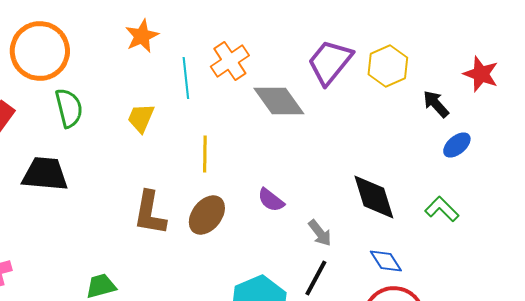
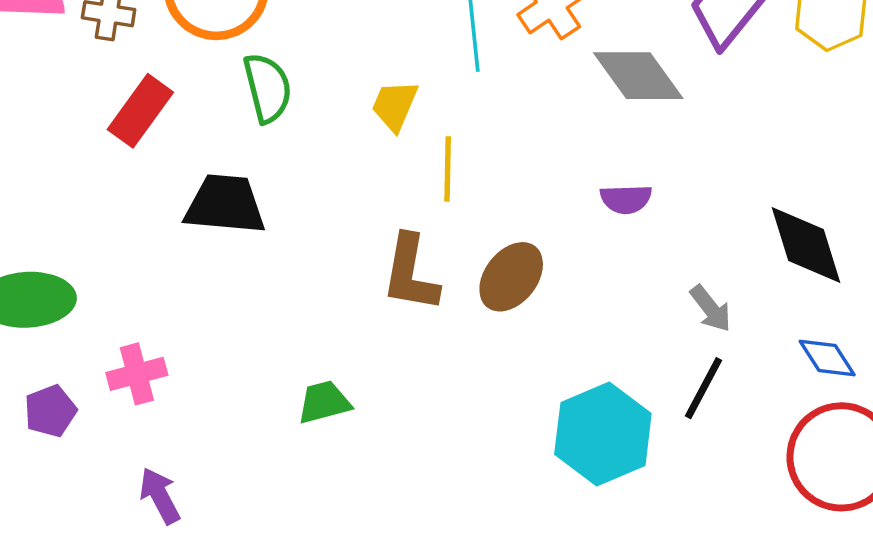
yellow line: (205, 154) -> (448, 169), moved
purple semicircle: (271, 200) -> (626, 199), moved, turned -40

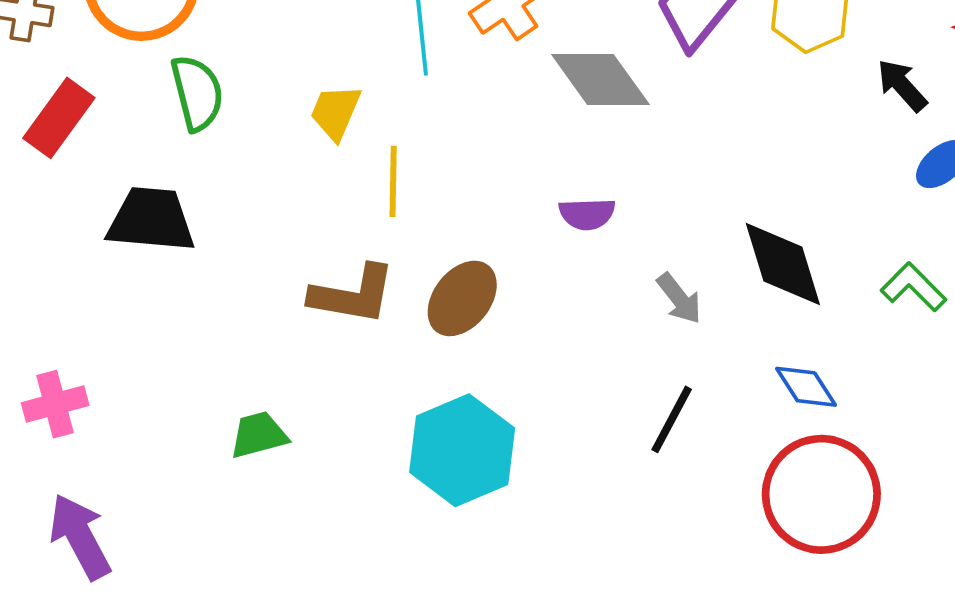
brown L-shape: (411, 273) -> (353, 295), turned -90
gray arrow: (711, 309) -> (679, 298), moved
cyan hexagon: (603, 434) -> (462, 450), moved
purple arrow: (160, 496) -> (80, 537), size x1.4

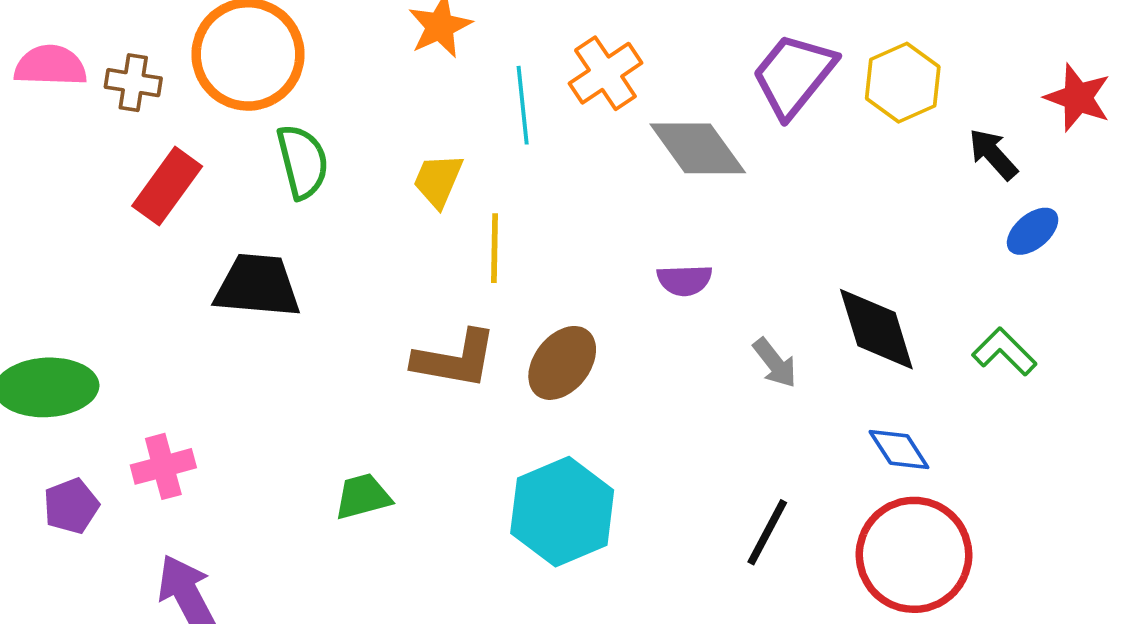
black line: (672, 419) -> (767, 532), moved

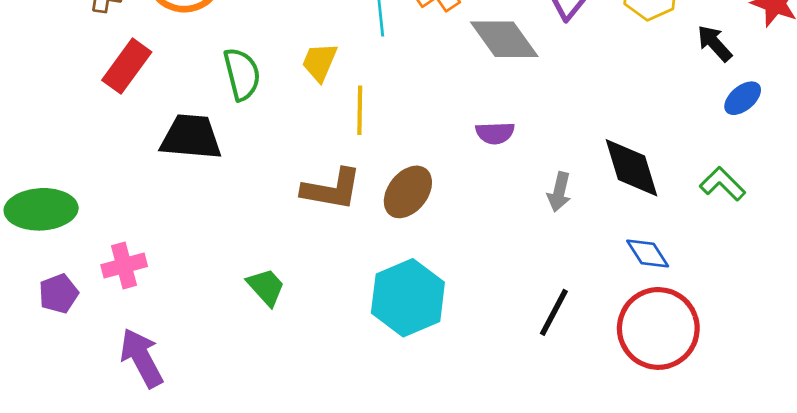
green semicircle: (303, 162) -> (242, 74), moved
gray arrow: (775, 363) -> (559, 192), turned 51
green trapezoid: (363, 497) -> (266, 287), turned 63

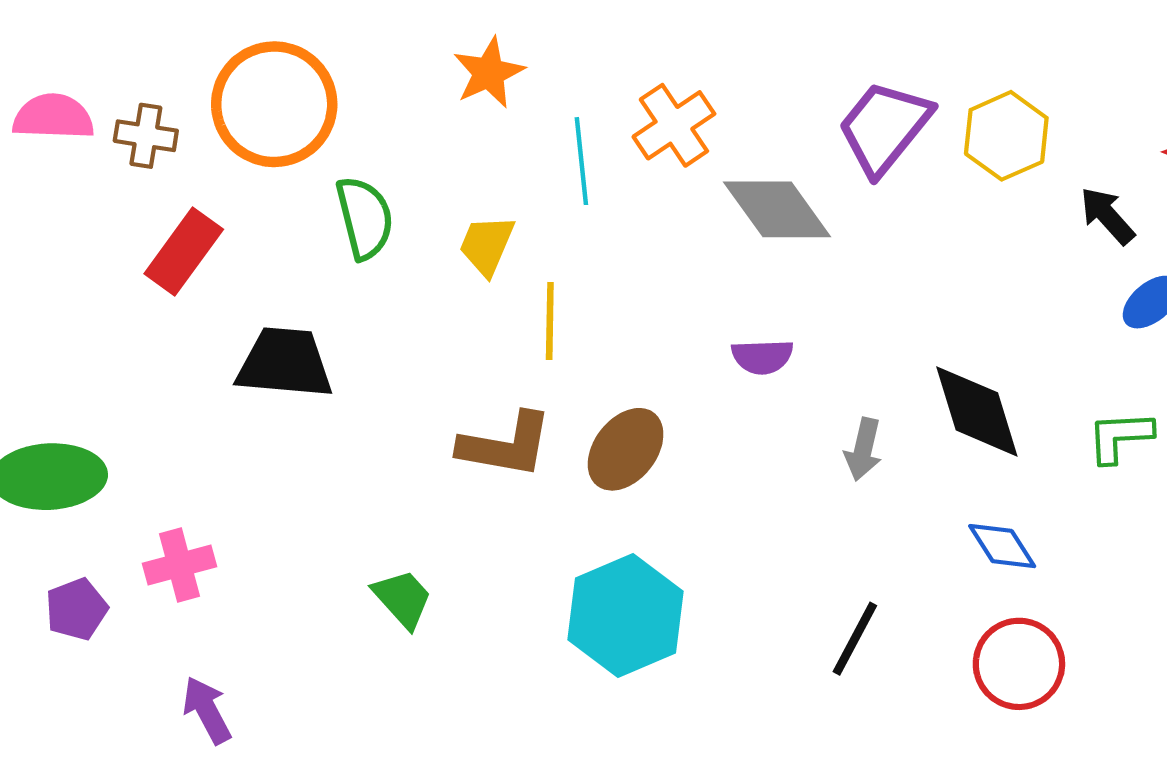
green semicircle: (242, 74) -> (365, 218), moved
green L-shape: (723, 184) -> (1120, 437), turned -48
red circle: (658, 328) -> (1019, 664), size x0.7
purple arrow: (142, 358) -> (207, 710), size x0.7

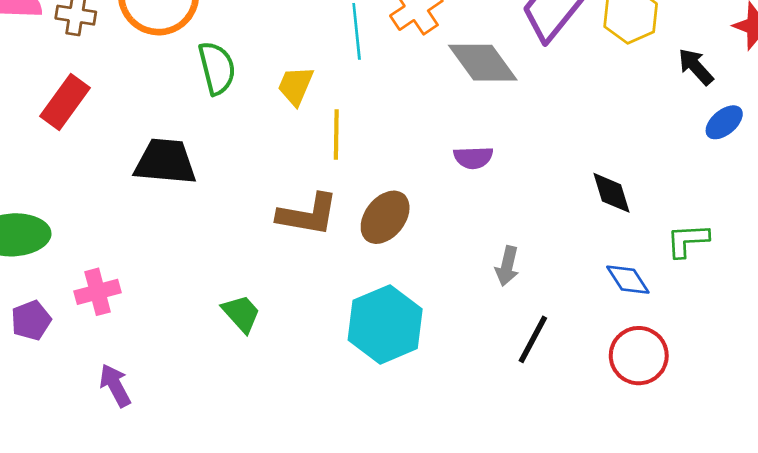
red rectangle: (184, 252) -> (65, 102), moved
black diamond: (977, 411) -> (612, 193), size x0.7
green L-shape: (1120, 437) -> (688, 240), moved
gray arrow: (863, 449) -> (507, 266), moved

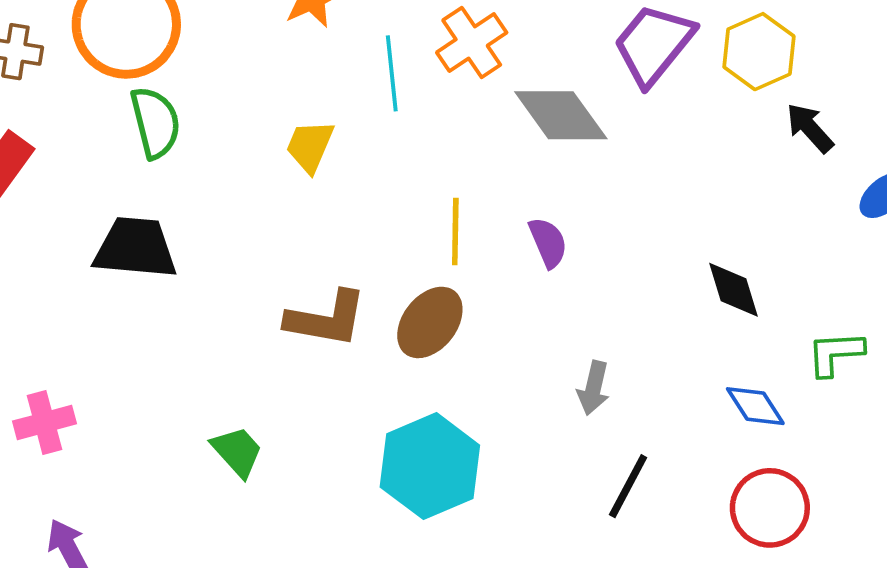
black arrow: (696, 67) -> (810, 128), moved
green semicircle: (217, 68) -> (155, 122), moved
yellow line: (336, 135) -> (455, 232), moved
purple semicircle: (473, 158) -> (548, 242), turned -111

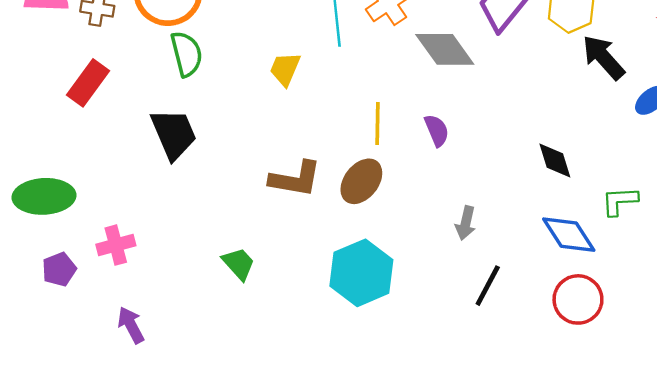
black arrow: (810, 128) -> (603, 57), size x1.4
black trapezoid: (135, 248) -> (174, 134), turned 62
blue diamond: (755, 406) -> (569, 235), size x1.4

